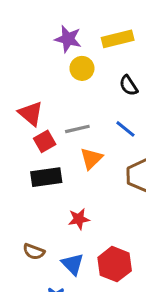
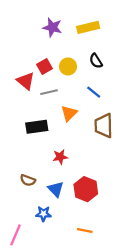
yellow circle: (82, 68) -> (68, 66), moved
gray line: (77, 129) -> (49, 92), moved
red square: (45, 141) -> (45, 66), moved

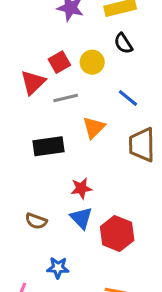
black semicircle: (96, 61) -> (123, 43), moved
red triangle: (26, 81) -> (33, 82), turned 36
blue triangle: (56, 189) -> (81, 218), moved

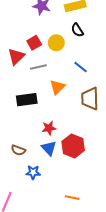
red hexagon: (117, 234) -> (73, 146), moved
blue star: (58, 268) -> (33, 172), moved

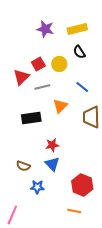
red hexagon: (73, 146) -> (82, 185), moved

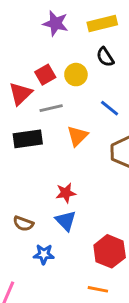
black rectangle: (31, 118) -> (28, 139), moved

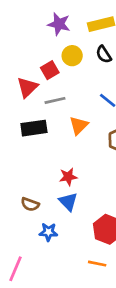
yellow circle: (76, 75) -> (72, 56), moved

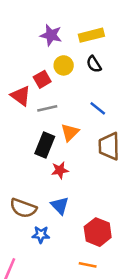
red triangle: (27, 87) -> (21, 96), turned -40
black rectangle: (34, 128) -> (45, 145), moved, turned -60
red star: (68, 177) -> (60, 170), moved
brown semicircle: (30, 204) -> (23, 208), size x1.5

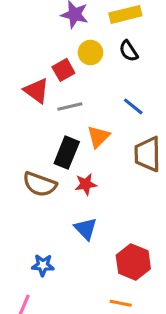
brown semicircle: (23, 208) -> (40, 184), moved
blue star: (41, 235) -> (43, 265), moved

